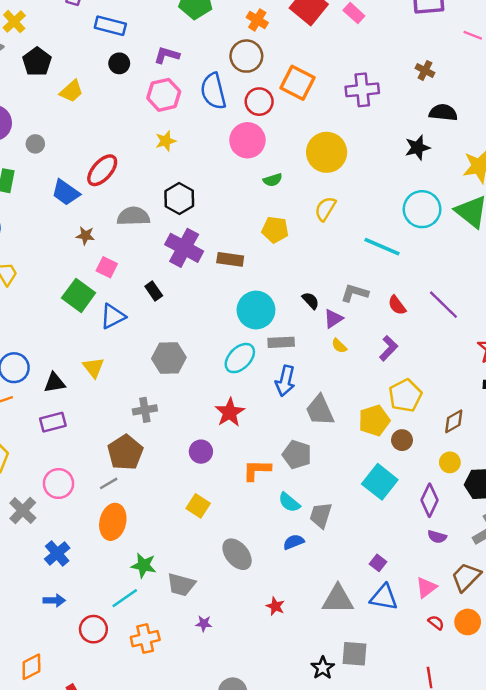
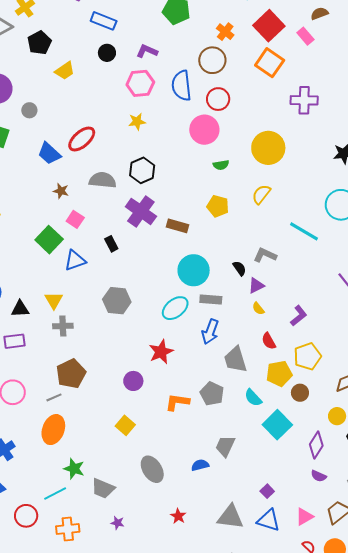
orange square: (297, 83) -> (270, 63), moved
gray L-shape: (355, 293) -> (265, 255), moved
red semicircle: (397, 305) -> (269, 341), moved
gray cross: (145, 410) -> (63, 326), moved
cyan semicircle: (289, 502) -> (253, 398), moved

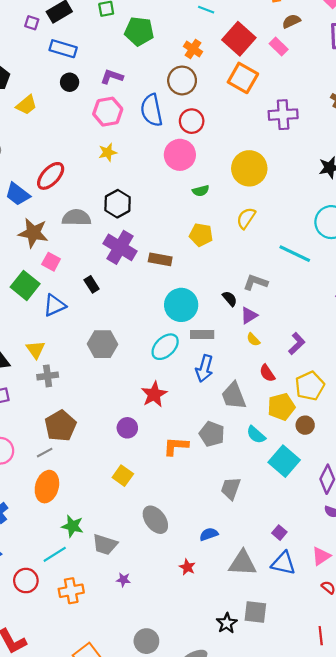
brown star: (61, 191) -> (33, 233), size x1.8
blue semicircle: (200, 465) -> (209, 534), moved

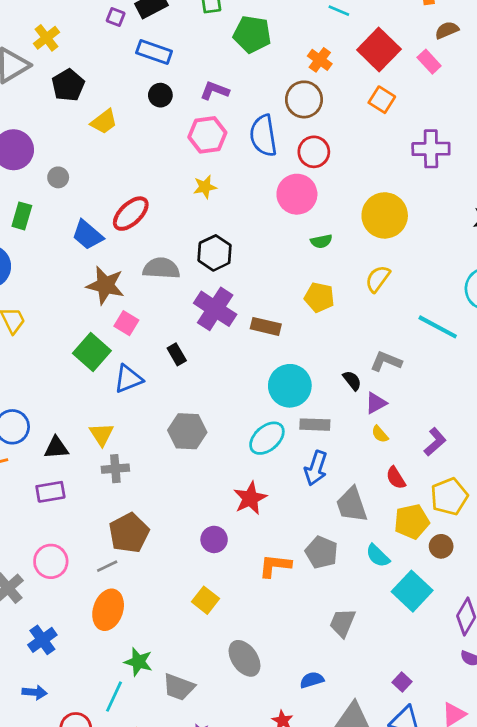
orange square: (243, 78) -> (382, 100), size x0.7
cyan line: (55, 554) -> (114, 697), turned -35

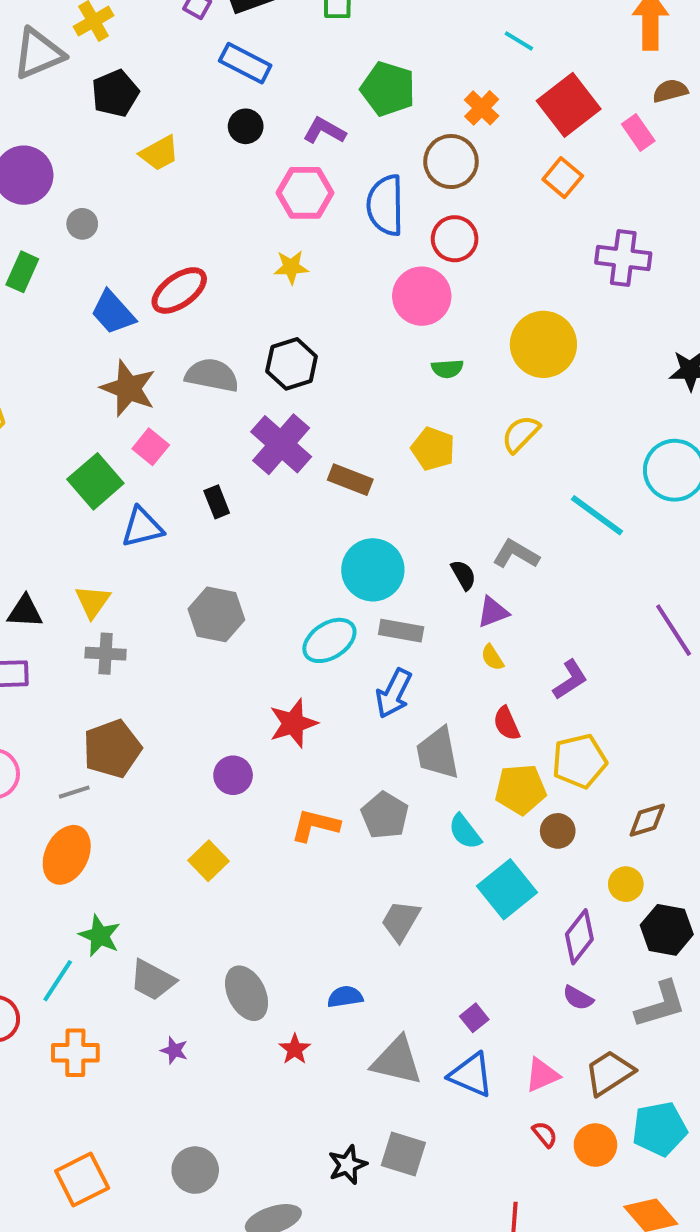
green pentagon: (252, 34) -> (388, 89), moved
gray ellipse: (244, 658) -> (247, 993), moved

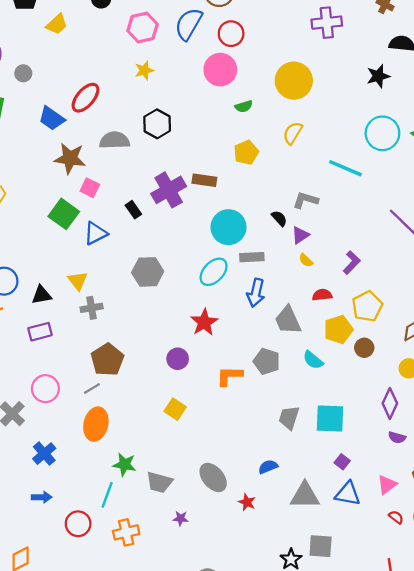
blue semicircle: (385, 205) -> (188, 24), turned 44
purple cross: (281, 444) -> (169, 190), moved, turned 32
yellow pentagon: (433, 449) -> (246, 153), turned -30
red semicircle: (506, 723) -> (322, 295), turned 120
cyan square: (507, 889) -> (330, 418), moved, turned -36

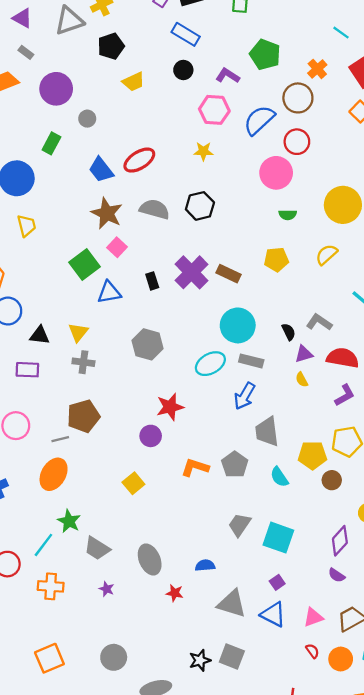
purple cross: (169, 190) -> (192, 272), turned -32
red semicircle: (322, 295) -> (343, 358), moved, size x1.6
red star: (204, 322) -> (170, 407), moved
red star: (247, 502) -> (175, 593), turned -30

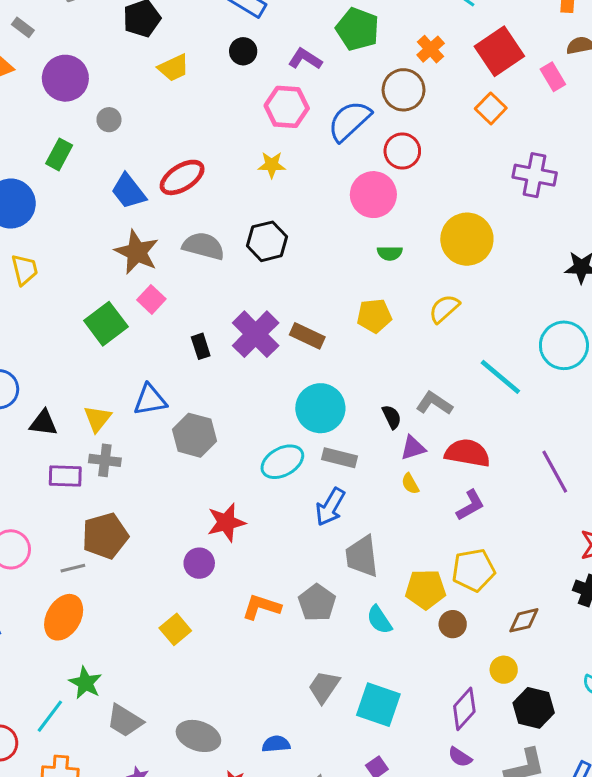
blue triangle: (109, 292) -> (150, 400), moved
purple rectangle: (27, 370) -> (65, 476), moved
gray ellipse: (150, 560) -> (198, 736), turned -48

